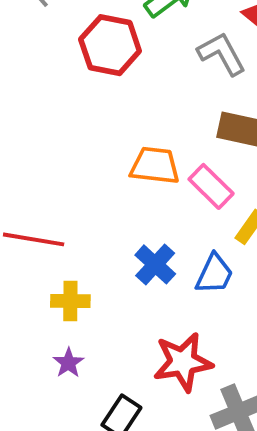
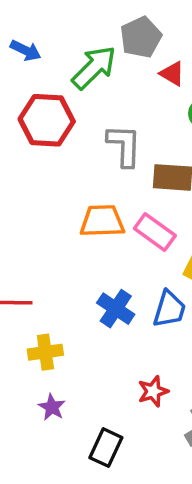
gray L-shape: (222, 54) -> (124, 145), moved, turned 39
red star: (183, 362) -> (153, 391), size x0.6

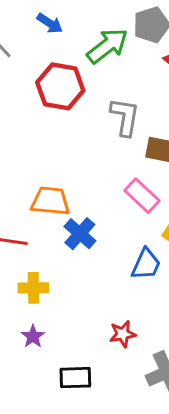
orange trapezoid: (102, 221) -> (50, 201), moved
blue cross: (116, 309) -> (80, 234), moved
black rectangle: (106, 448) -> (75, 378), turned 56

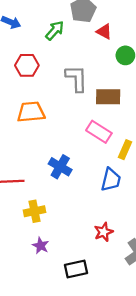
green arrow: (107, 46) -> (55, 30), size x0.7
red hexagon: (60, 86) -> (27, 65), size x0.7
orange trapezoid: (50, 201) -> (31, 112), moved

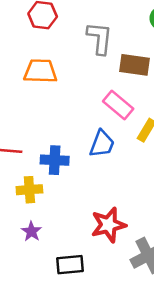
blue cross: (60, 167) -> (55, 160), moved, turned -35
blue trapezoid: (111, 180) -> (102, 144), moved
red star: (104, 232) -> (108, 225), size x1.5

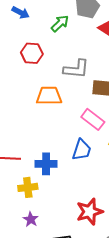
gray L-shape: (100, 38) -> (76, 69), turned 92
orange trapezoid: (40, 71) -> (49, 96), moved

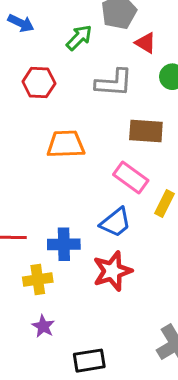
gray L-shape: (76, 69) -> (114, 83), moved
blue trapezoid: (82, 150) -> (116, 222), turned 35
red star: (90, 212) -> (112, 271), moved

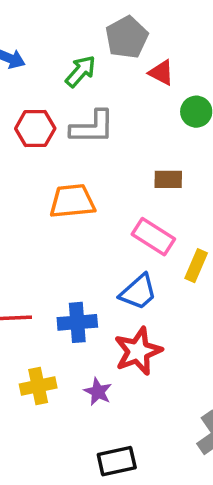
gray L-shape: (114, 83) -> (92, 127), moved
brown rectangle: (146, 131) -> (168, 179), size x0.7
yellow cross: (38, 280) -> (38, 386), moved
purple star: (43, 326) -> (98, 392), moved

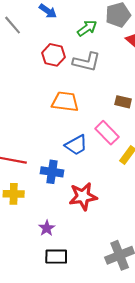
blue trapezoid: (138, 292) -> (76, 145), moved
yellow cross: (38, 386) -> (14, 194), moved
purple star: (98, 392) -> (47, 228), moved

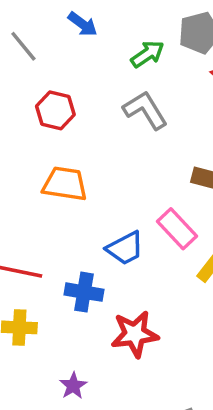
red hexagon: (53, 55) -> (55, 110), moved
gray L-shape: (86, 62) -> (145, 110), turned -136
orange trapezoid: (65, 102) -> (65, 184), moved

